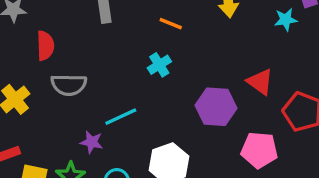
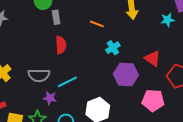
red semicircle: (45, 46) -> (61, 45), moved
cyan cross: (159, 65) -> (113, 48), moved
gray semicircle: (69, 85) -> (39, 75), moved

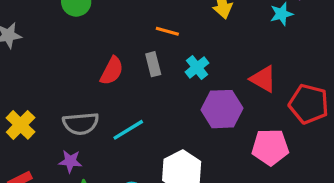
gray rectangle: (56, 17) -> (153, 64), moved
red semicircle: (61, 45) -> (112, 71), turned 36
purple star: (50, 98) -> (70, 161), moved

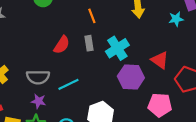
orange line: (167, 31) -> (92, 16), moved, turned 48
cyan cross: (197, 67) -> (117, 48), size x1.5
purple star: (70, 161) -> (39, 101), moved

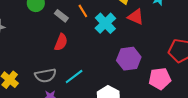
gray rectangle: (89, 43) -> (61, 16), moved, turned -32
cyan cross: (117, 48) -> (105, 23), moved
red triangle: (160, 60) -> (136, 17), moved

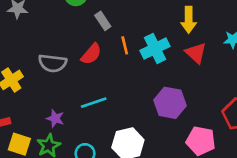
orange line: (83, 11) -> (125, 45), moved
gray semicircle: (45, 75) -> (52, 63), moved

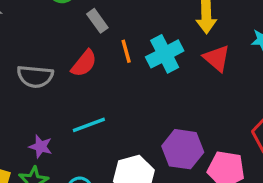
purple hexagon: (170, 103) -> (183, 149), moved

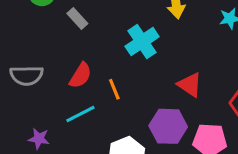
orange line: (126, 51) -> (114, 89), moved
red triangle: (217, 58) -> (190, 85), moved
red semicircle: (84, 63) -> (80, 75), moved

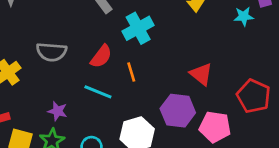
cyan cross: (142, 42) -> (138, 28), moved
cyan line: (80, 114) -> (98, 92), turned 44

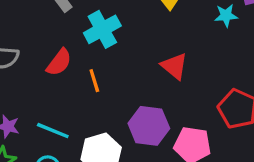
red triangle: (201, 74) -> (174, 66), moved
cyan line: (98, 92) -> (53, 131), moved

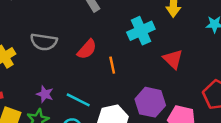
cyan cross: (102, 29) -> (141, 31), moved

